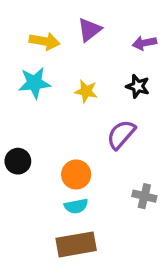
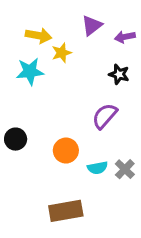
purple triangle: (89, 30) -> (92, 25), moved
yellow star: (86, 91) -> (62, 53), moved, turned -30
gray cross: (144, 196) -> (125, 169), turned 30
cyan semicircle: (76, 206) -> (97, 168), moved

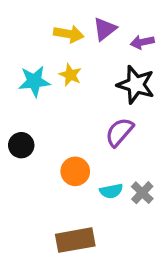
yellow arrow: (39, 36) -> (69, 34), moved
yellow star: (62, 53) -> (70, 75), moved, turned -30
black star: (119, 74) -> (136, 85), size x1.6
black circle: (16, 139) -> (21, 145), moved

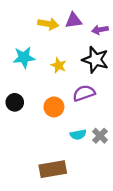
purple triangle: (105, 29) -> (74, 21), turned 30
yellow star: (70, 75) -> (59, 65), moved
purple semicircle: (119, 132) -> (84, 93), turned 30
orange circle: (75, 171) -> (54, 107), moved

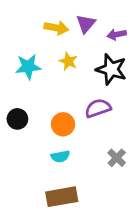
purple triangle: (74, 21) -> (86, 24), turned -42
yellow star: (59, 65) -> (68, 61), moved
cyan semicircle: (78, 135) -> (60, 156), moved

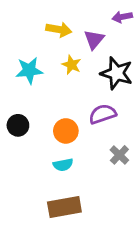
purple triangle: (86, 24) -> (94, 39), moved
purple arrow: (117, 34) -> (122, 17), moved
gray cross: (117, 158) -> (119, 155), moved

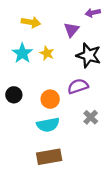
yellow arrow: (59, 30) -> (31, 22), moved
yellow star: (71, 65) -> (47, 53), moved
cyan star: (29, 70) -> (22, 53), turned -30
cyan semicircle: (63, 165) -> (48, 125), size x1.5

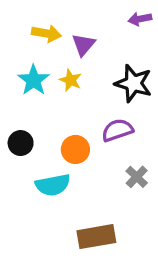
purple triangle: (71, 30) -> (83, 45), moved
cyan semicircle: (48, 125) -> (53, 185), moved
brown rectangle: (49, 157) -> (96, 237), moved

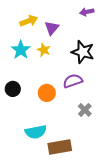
yellow arrow: (46, 33) -> (29, 21), turned -30
cyan semicircle: (53, 185) -> (36, 132), moved

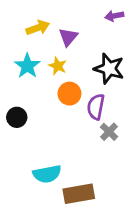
purple semicircle: (73, 81) -> (96, 107), turned -60
orange circle: (47, 93) -> (69, 94), moved
gray cross: (85, 110) -> (109, 132), moved

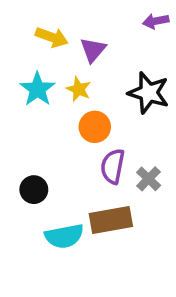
yellow arrow: (38, 28) -> (52, 37), turned 40
purple semicircle: (96, 107) -> (113, 166), moved
black circle: (17, 117) -> (34, 190), moved
brown rectangle: (79, 194) -> (111, 220), moved

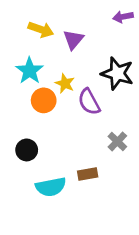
yellow star: (79, 89) -> (65, 83), moved
orange circle: (95, 127) -> (44, 100), moved
purple semicircle: (113, 166) -> (89, 102), moved, turned -40
brown rectangle: (111, 220) -> (88, 174), size x0.6

